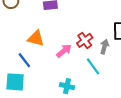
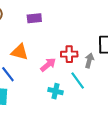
red cross: (85, 40) -> (69, 54), turned 35
cyan cross: (67, 86) -> (55, 91), moved

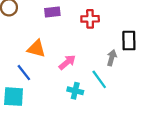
red cross: (69, 54) -> (90, 19), moved

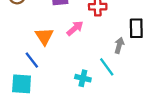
orange triangle: (36, 49) -> (44, 36), turned 42
pink arrow: (67, 62) -> (75, 28), moved

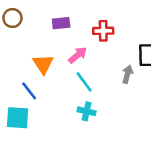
cyan line: (107, 67) -> (84, 82), moved

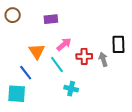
red cross: (103, 31) -> (84, 56), moved
gray arrow: (127, 74) -> (103, 59), turned -32
cyan line: (84, 82) -> (57, 64), moved

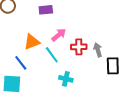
black rectangle: (118, 44) -> (113, 66), moved
orange triangle: (37, 51) -> (32, 42), turned 42

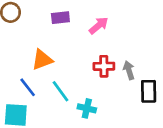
pink arrow: (59, 35) -> (99, 26), moved
cyan line: (52, 55) -> (60, 91), moved

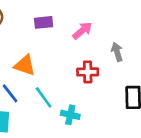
orange triangle: (42, 60) -> (25, 65), turned 40
gray arrow: (129, 70) -> (117, 52), moved

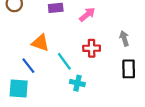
gray arrow: (117, 52) -> (124, 38), moved
cyan line: (44, 97) -> (64, 61), moved

